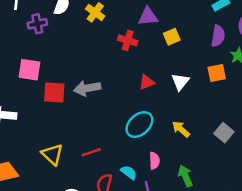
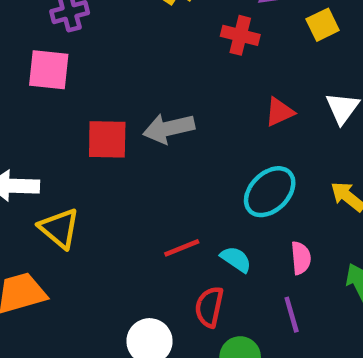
pink square: (29, 70) -> (49, 70), moved
yellow triangle: (52, 154) -> (59, 228), moved
cyan semicircle: (129, 172) -> (236, 259), moved

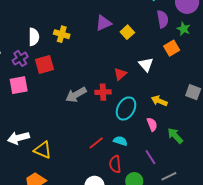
red cross: (240, 35) -> (103, 92), moved
red square: (107, 139) -> (45, 64), moved
pink semicircle: (301, 258) -> (152, 124), moved

